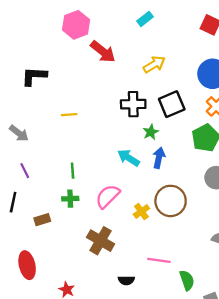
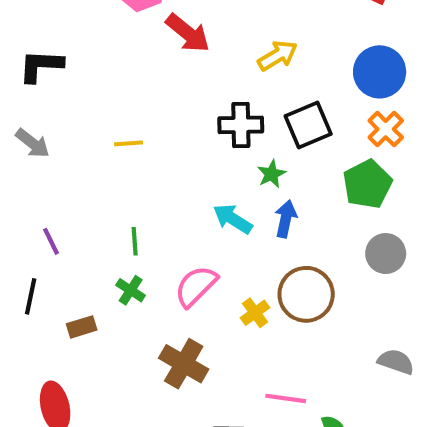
black L-shape: (34, 76) -> (41, 66), moved
gray arrow: (19, 133) -> (33, 143), moved
green cross: (70, 199) -> (131, 290), turned 35

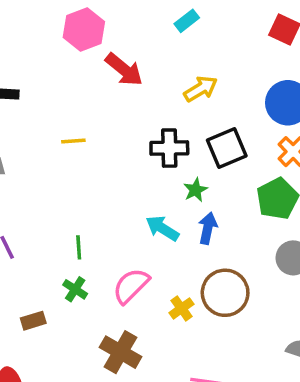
yellow line: (129, 143) -> (73, 141), moved

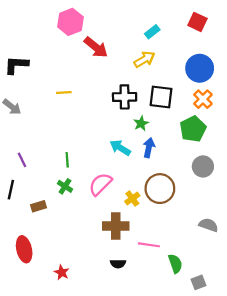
cyan rectangle: (187, 21) -> (152, 32), moved
black square: (227, 148) -> (161, 97), turned 30
brown cross: (120, 352) -> (116, 226), moved, turned -30

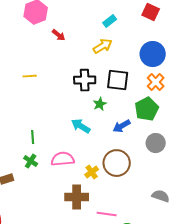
red arrow: (96, 47) -> (59, 35), size x0.6
blue arrow: (149, 148) -> (122, 126), moved, turned -132
pink semicircle: (100, 184) -> (63, 159), turned 40

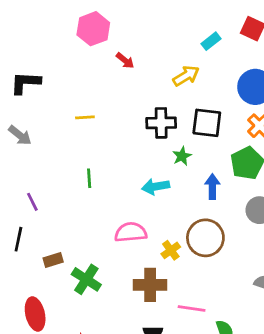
cyan rectangle: (110, 21) -> (211, 41), moved
cyan arrow: (81, 126) -> (156, 187), turned -42
blue arrow: (122, 126) -> (212, 187), turned 120
green line: (33, 137) -> (89, 178), moved
green cross: (31, 161) -> (86, 279), moved, size x1.5

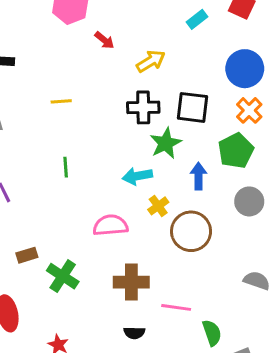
yellow arrow: (186, 76) -> (151, 61), moved
green star: (182, 156) -> (166, 143), size x1.5
yellow cross: (171, 250) -> (158, 206), moved

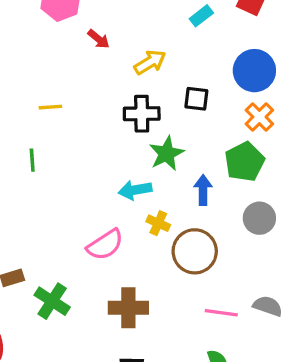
black square: (193, 107) -> (196, 99), moved, size x0.7
green line: (66, 167) -> (32, 160), moved
yellow cross: (158, 206) -> (158, 223), turned -30
pink semicircle: (110, 225) -> (105, 245), turned 152
pink line: (176, 307) -> (221, 313), moved

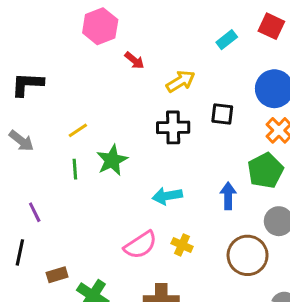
yellow line: (50, 107) -> (78, 130), moved, turned -30
green star: (167, 153) -> (112, 160), moved
yellow cross: (158, 223) -> (182, 245), moved
brown circle: (195, 251) -> (248, 255), moved

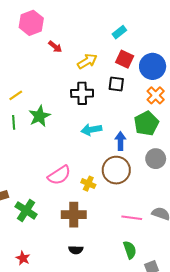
red square: (271, 26) -> (125, 59), moved
cyan arrow: (167, 196) -> (91, 130), moved
yellow cross: (182, 245) -> (88, 184), moved
brown circle: (248, 255) -> (116, 170), moved

